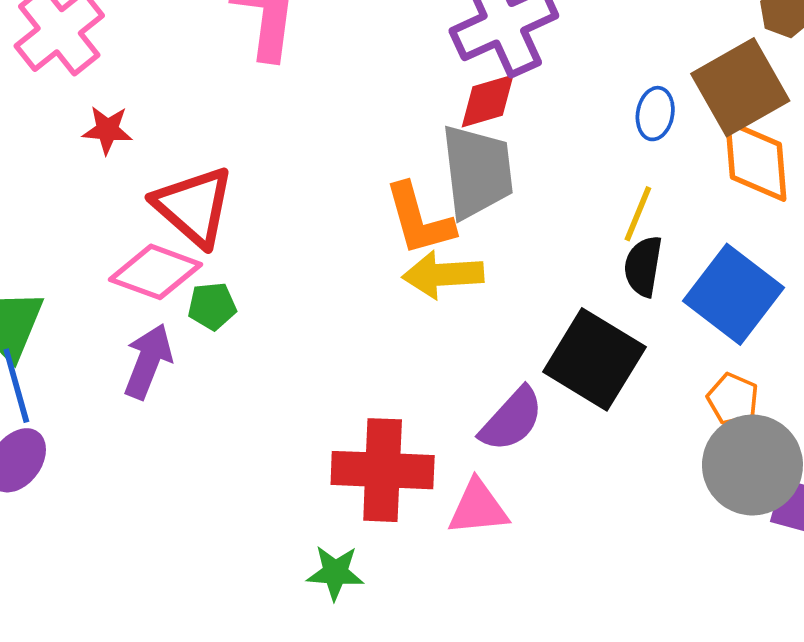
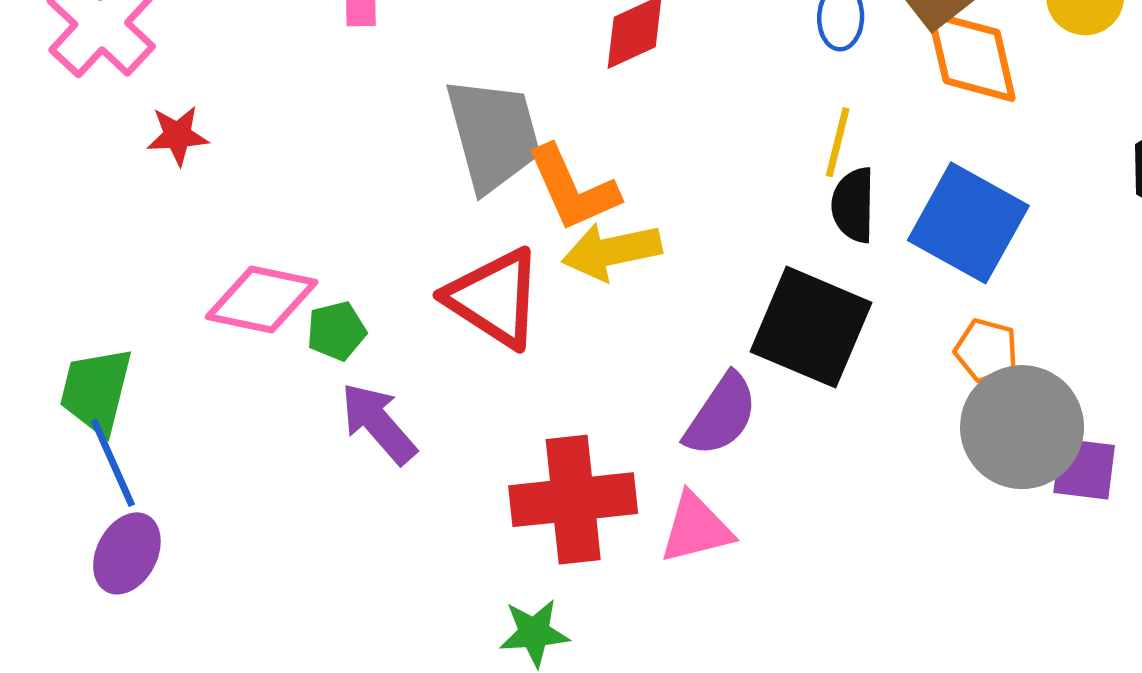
gray trapezoid: (477, 171) -> (493, 135), moved
red triangle: (194, 206) -> (494, 298), moved
purple arrow: (148, 361) -> (378, 423), moved, turned -54

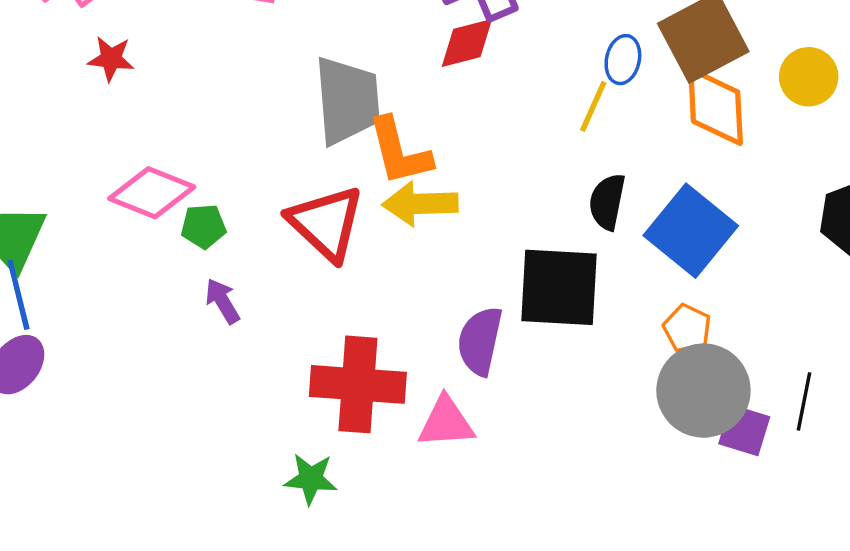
yellow line: (838, 142) -> (593, 106), moved
black square: (811, 327) -> (559, 287), turned -30
purple semicircle: (721, 415) -> (480, 341), turned 148
purple arrow: (378, 423) -> (222, 301), size x0.7

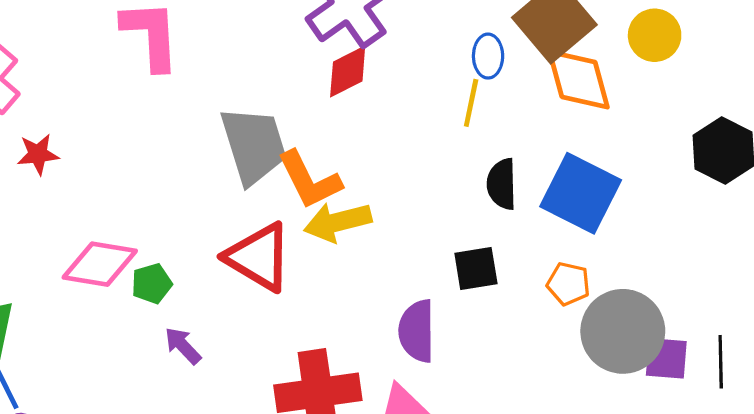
black square: (559, 287) -> (476, 269), size x0.6
orange pentagon: (687, 328) -> (568, 284), moved
black line: (804, 401) -> (721, 362), moved

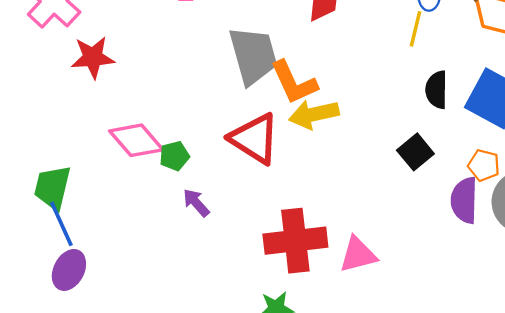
red star: (38, 154) -> (93, 57), size x1.4
pink diamond: (100, 264) -> (136, 140), turned 38
black square: (476, 269) -> (415, 152), turned -32
purple semicircle: (417, 331) -> (464, 200), moved

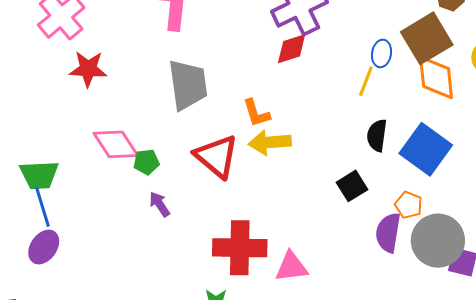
gray trapezoid: (253, 56) -> (188, 85), moved
orange L-shape: (294, 83) -> (256, 113), size x0.7
green trapezoid: (53, 187) -> (39, 175), turned -114

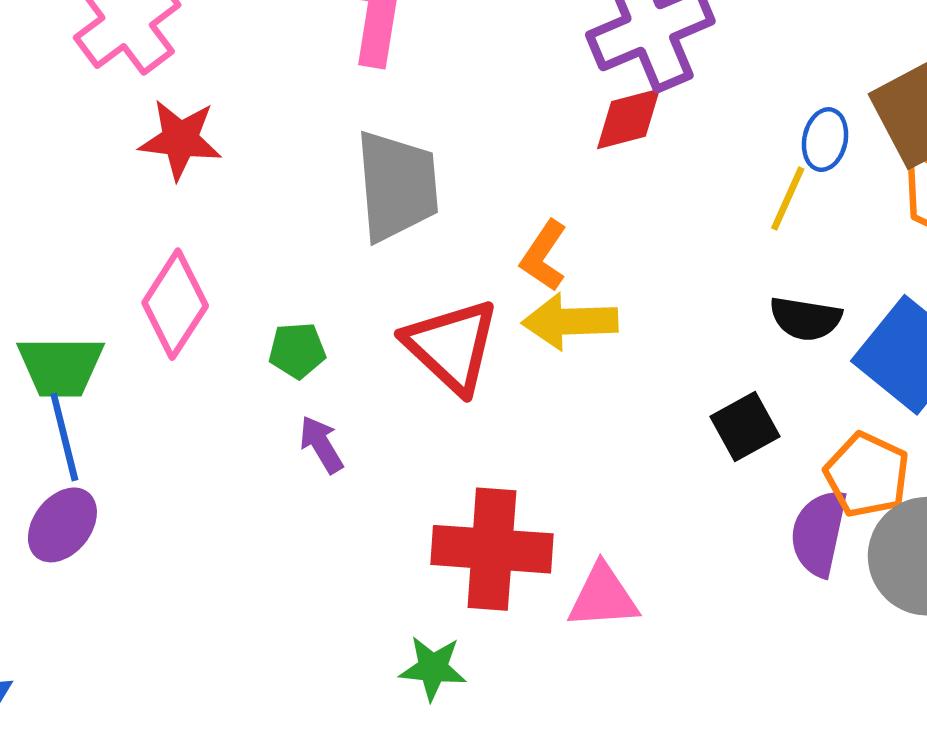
orange L-shape: (256, 113) -> (544, 256), turned 48
black semicircle: (377, 135) -> (806, 319), turned -92
pink diamond: (116, 144) -> (175, 304), moved, turned 63
orange pentagon: (409, 205) -> (867, 475), size x1.4

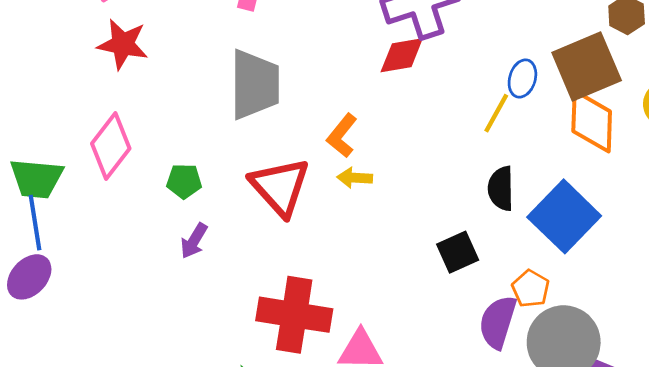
black semicircle: (806, 319) -> (501, 188), turned 75
yellow arrow: (570, 321) -> (355, 178), size x0.6
purple arrow: (321, 444) -> (194, 241), turned -123
orange pentagon: (867, 475) -> (531, 289), size x0.7

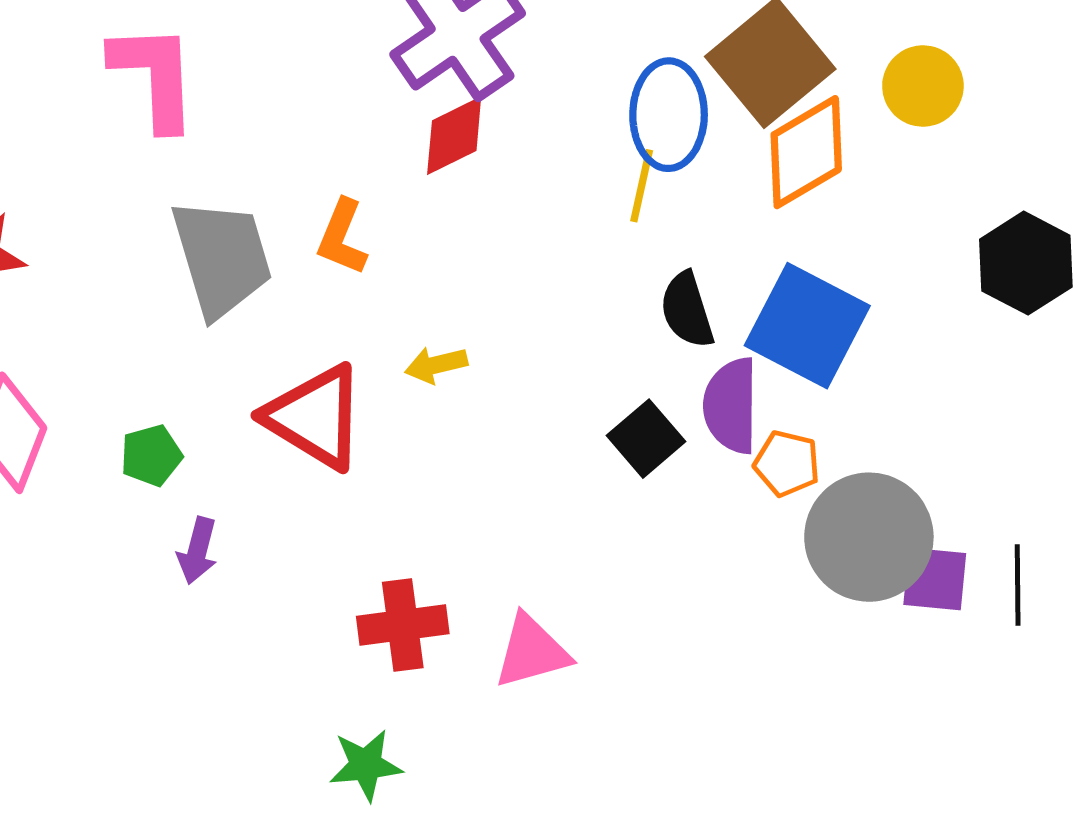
blue ellipse: (522, 79) -> (669, 115), size x1.6
orange diamond: (592, 121) -> (806, 152), turned 74
orange L-shape: (342, 136) -> (342, 237), moved
red cross: (294, 315) -> (403, 625), size x0.7
purple semicircle: (498, 322) -> (731, 406), moved

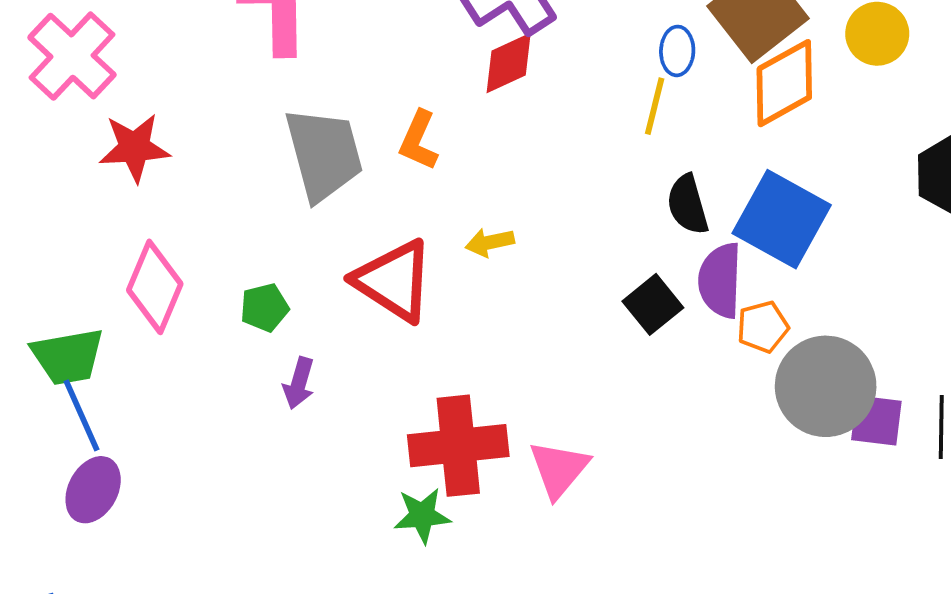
blue ellipse: (669, 115) -> (677, 51), size x0.6
orange pentagon: (787, 463) -> (763, 327), turned -30
red cross: (403, 625) -> (458, 446), size x1.4
pink triangle: (532, 651) -> (559, 469), turned -36
green star: (366, 765) -> (422, 515), moved

